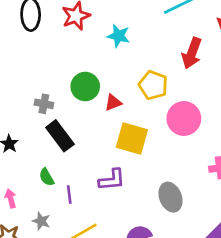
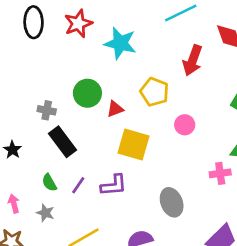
cyan star: (119, 36) -> (120, 43), size x1.4
pink circle: (184, 118) -> (185, 125), size x0.6
purple line: (69, 194) -> (78, 185), moved, turned 42
gray star: (41, 221) -> (45, 213), moved

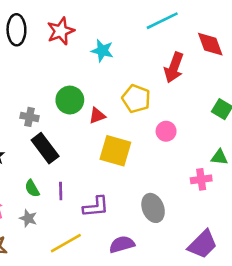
cyan star: (120, 43) -> (102, 51), size x0.7
purple line: (78, 185) -> (61, 191), turned -36
purple L-shape: (114, 185) -> (96, 207), moved

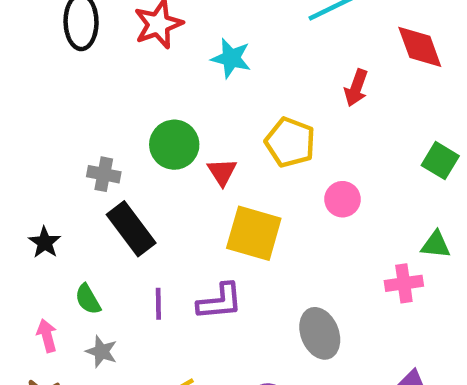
red arrow: (174, 67) -> (356, 88), size x0.7
red triangle: (97, 116) -> (222, 172), turned -42
green semicircle: (32, 188) -> (88, 299), moved
purple L-shape: (96, 207) -> (220, 302), moved

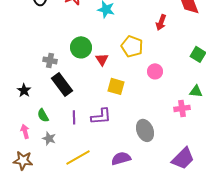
yellow square: (254, 233) -> (116, 86), size x0.7

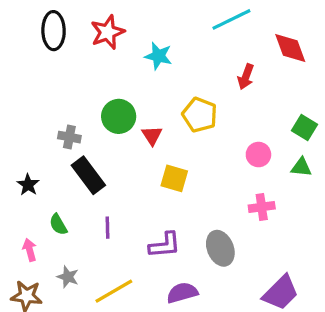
pink circle: (155, 71) -> (258, 155), moved
green triangle: (196, 91) -> (301, 167), moved
pink cross: (182, 108) -> (262, 207), moved
purple L-shape: (101, 116) -> (165, 245), moved
gray star: (49, 138) -> (68, 277), moved

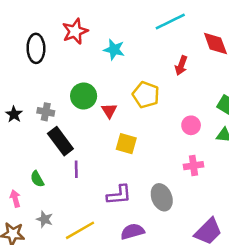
black ellipse: (54, 31) -> (36, 48), moved
black star: (28, 185) -> (14, 114), moved
purple line: (108, 228) -> (76, 169), moved

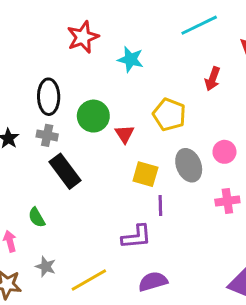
black ellipse: (36, 48) -> (49, 97), moved
purple line: (76, 169) -> (160, 205), moved
gray ellipse: (162, 197) -> (189, 165), moved

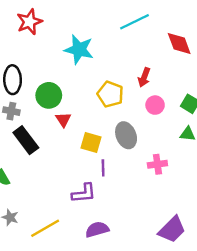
red star: (83, 37) -> (29, 22), moved
cyan star: (131, 59) -> (79, 50), size x1.4
red arrow: (213, 79) -> (144, 77), moved
red triangle: (125, 134) -> (63, 120), moved
pink circle: (224, 152) -> (155, 105), moved

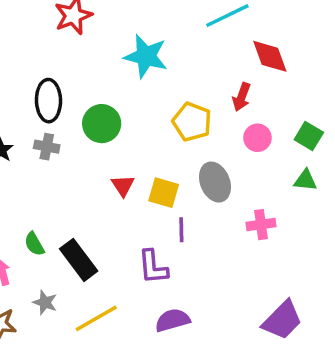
red diamond: (179, 43) -> (270, 56), moved
red triangle: (63, 120) -> (123, 186), moved
black rectangle: (26, 140) -> (79, 260), moved
purple L-shape: (84, 193) -> (153, 267), turned 90

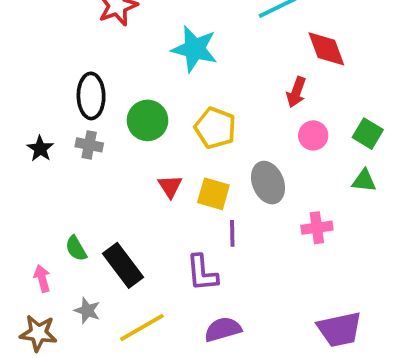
yellow pentagon: (192, 122) -> (215, 128), moved
purple trapezoid: (282, 320) -> (340, 329), turned 33

